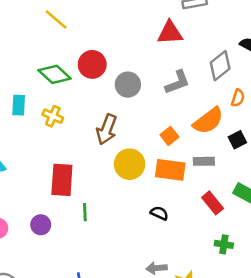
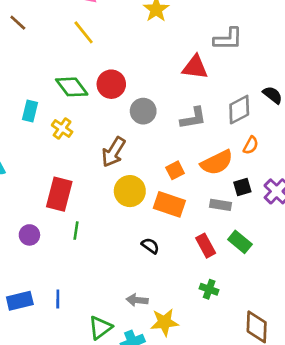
gray rectangle: (204, 161) -> (220, 205), moved

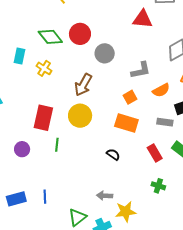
gray L-shape: (193, 118) -> (141, 70), moved
orange semicircle: (217, 162) -> (161, 90), size x0.7
yellow circle: (130, 191) -> (80, 116), moved

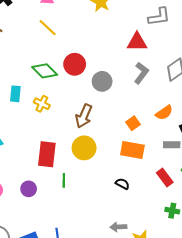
gray L-shape: (141, 70) -> (141, 73), moved, turned -35

